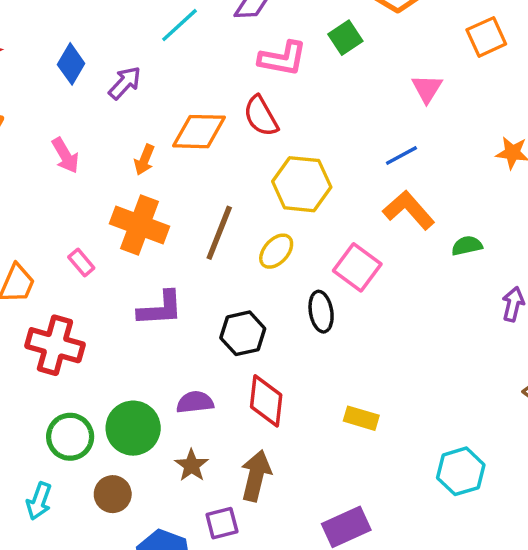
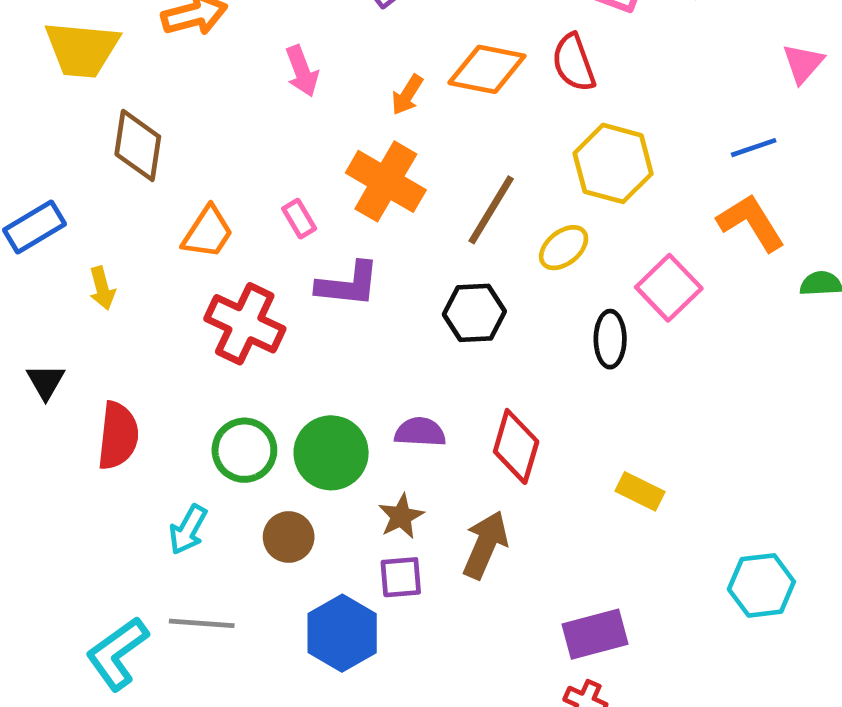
purple L-shape: (160, 309) -> (348, 284), moved
black hexagon: (243, 333) -> (474, 313), moved
purple square: (222, 523) -> (401, 577), moved

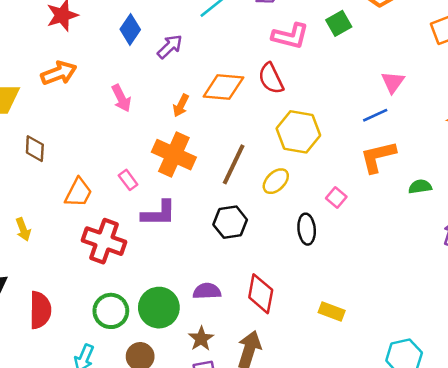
pink triangle: (803, 63) -> (393, 82), moved
brown diamond: (138, 145) -> (35, 149), size x0.7
orange L-shape: (751, 222) -> (378, 157), turned -66
pink square: (669, 288) -> (336, 197), size x0.6

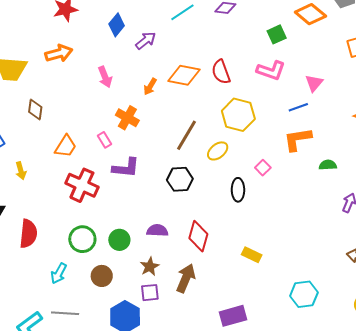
pink L-shape: (290, 36) -> (271, 70), moved
orange cross: (174, 155) -> (127, 118), moved, size x0.7
green circle: (159, 308) -> (119, 240), size x0.7

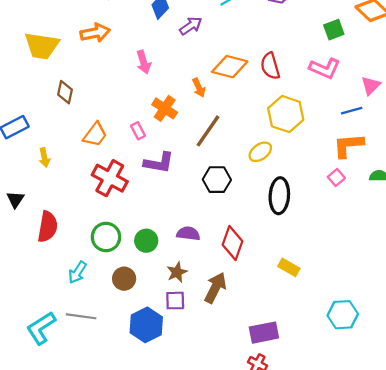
orange arrow: (150, 87) -> (199, 88), moved, turned -60
brown line: (187, 135) -> (208, 131), moved
pink square: (263, 168) -> (336, 177), moved
black ellipse: (238, 190) -> (279, 196), size x1.4

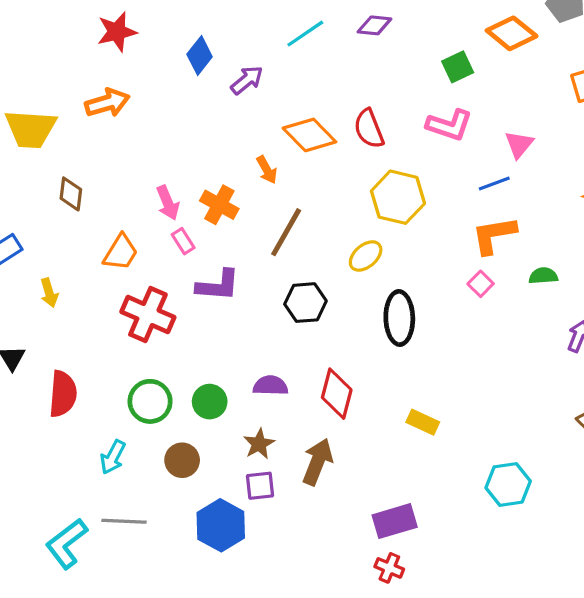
pink arrow: (144, 62) -> (168, 203), moved
orange diamond: (230, 67) -> (309, 135), turned 36

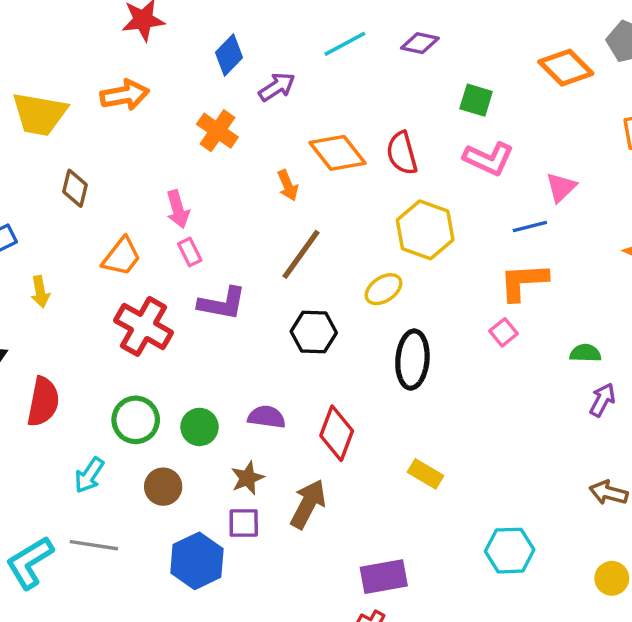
green square: (458, 67) -> (476, 100), moved, turned 36
orange cross: (219, 205) -> (217, 131), moved
green semicircle: (543, 276) -> (585, 353), moved

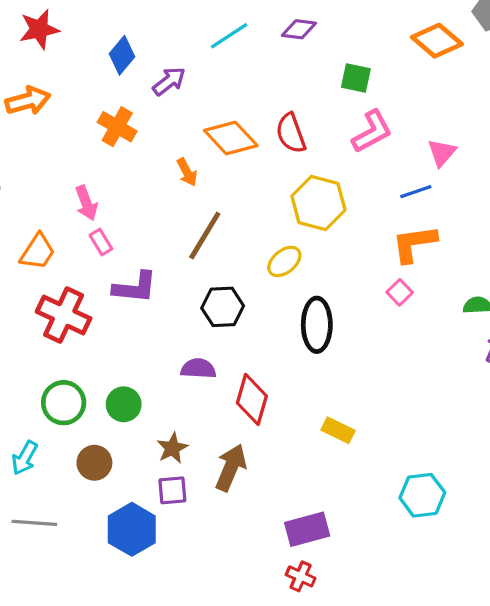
pink L-shape: (489, 159) -> (372, 132), turned -48
purple semicircle: (267, 417) -> (198, 369), moved

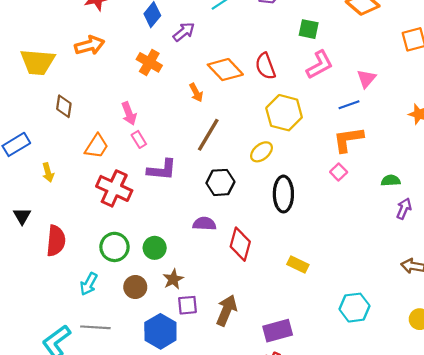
brown star: (172, 448) -> (173, 279), moved
brown arrow: (231, 468) -> (227, 310), moved

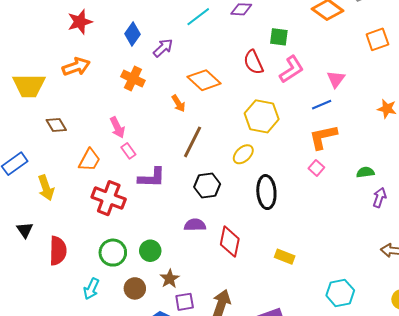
red semicircle: (265, 66) -> (253, 62), moved
brown diamond: (64, 106) -> (56, 125), turned -35
yellow arrow: (48, 172) -> (46, 188), size x1.4

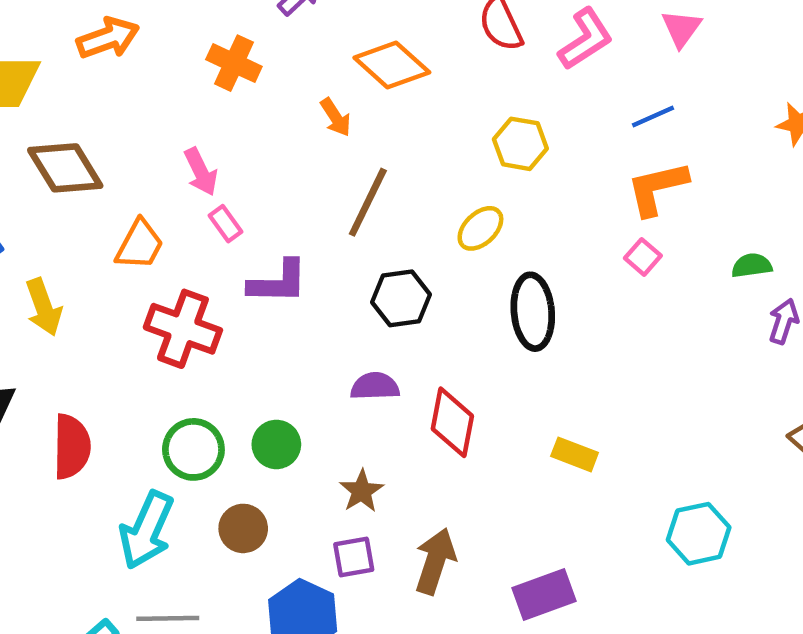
pink triangle: (336, 79) -> (681, 28), moved
yellow hexagon: (262, 116) -> (520, 144), size x0.7
brown diamond: (56, 125) -> (65, 168), size x1.6
brown star: (170, 279) -> (362, 491), moved
cyan arrow: (91, 289) -> (146, 530), size x1.6

